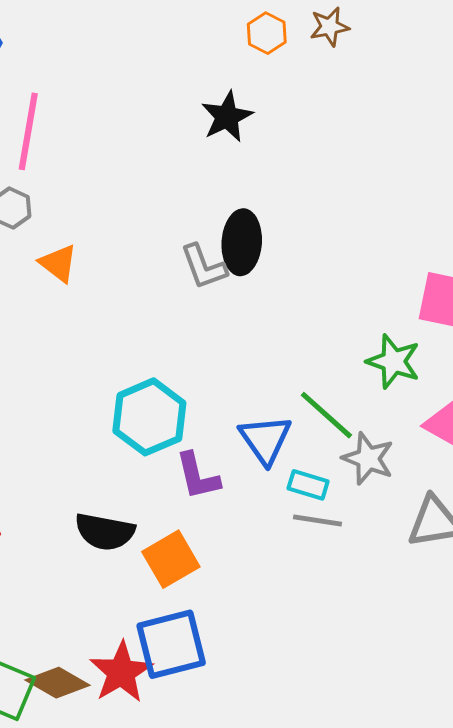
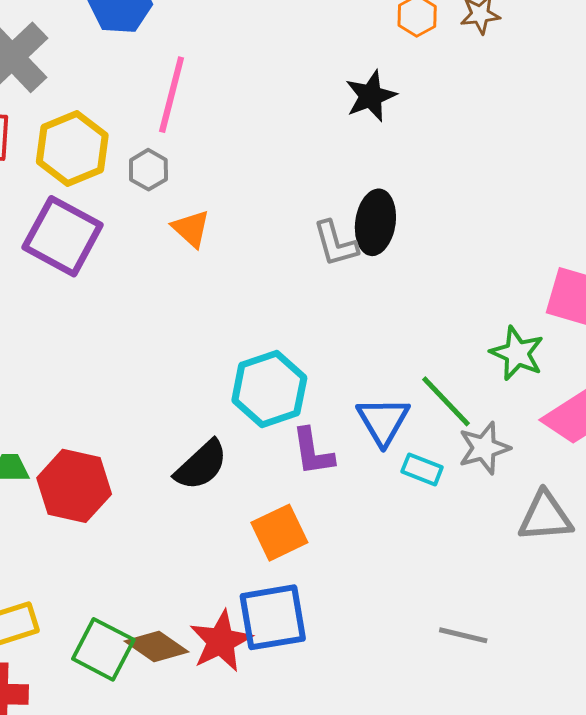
gray star: (368, 459) -> (484, 448), turned 30
gray line: (317, 521) -> (463, 635), moved
black semicircle: (105, 532) -> (201, 465), moved, turned -58

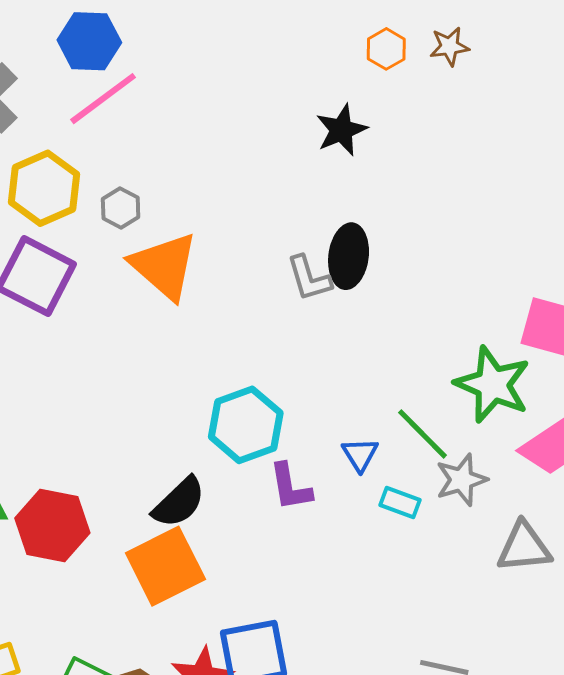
pink line: (172, 95) -> (103, 99), moved, turned 40
orange triangle: (191, 229) -> (164, 266), size x1.8
green star: (517, 353) -> (493, 384), size x1.4
blue triangle: (383, 421) -> (360, 454), size x0.7
orange square: (279, 533) -> (165, 566), moved, size x1.4

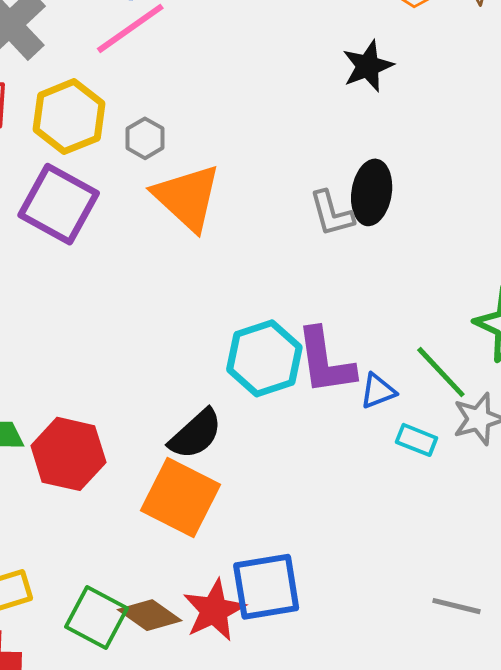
blue triangle: (360, 454) -> (378, 391), turned 39
purple L-shape: (290, 487) -> (325, 361), moved, size x1.4
orange square: (165, 566) -> (180, 497), turned -38

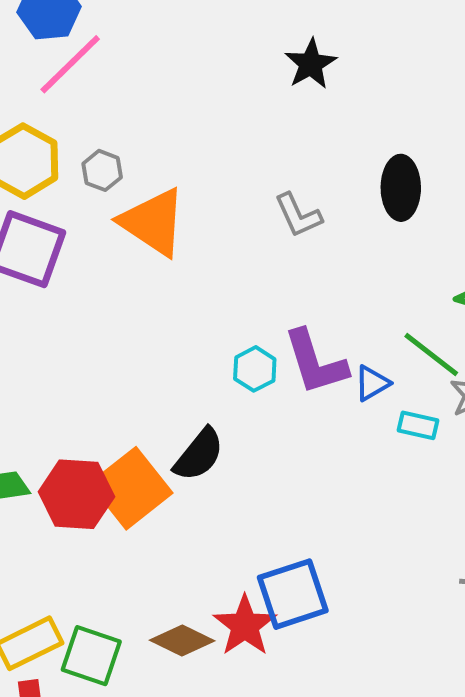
black ellipse: (372, 192) -> (401, 188), moved
cyan hexagon: (264, 358) -> (255, 369), size x0.6
orange square: (180, 497) -> (131, 488), moved, turned 34
green square: (97, 617) -> (91, 656), moved

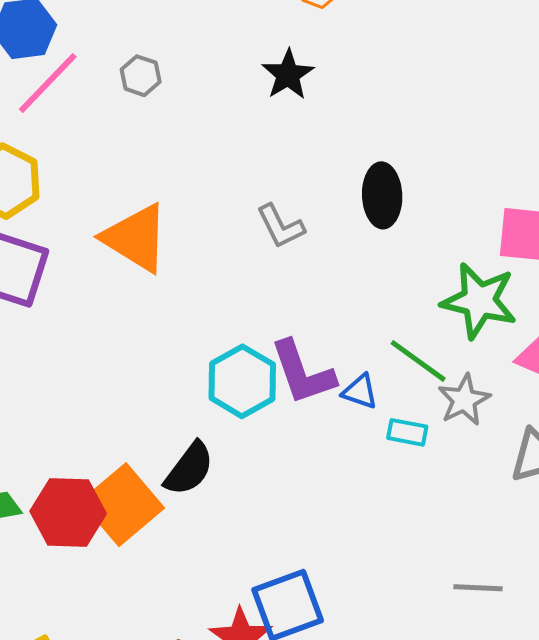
gray hexagon: (102, 170) -> (141, 76), moved
cyan hexagon: (255, 369) -> (242, 381), size x1.6
blue triangle: (372, 383) -> (360, 392), turned 51

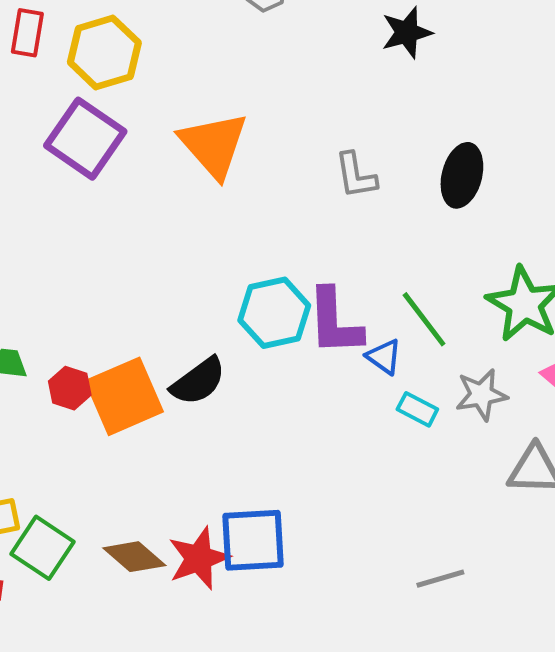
green line: (418, 361) -> (424, 319), moved
red hexagon: (68, 512) -> (70, 388), size x0.6
gray line: (478, 588) -> (440, 579), turned -36

